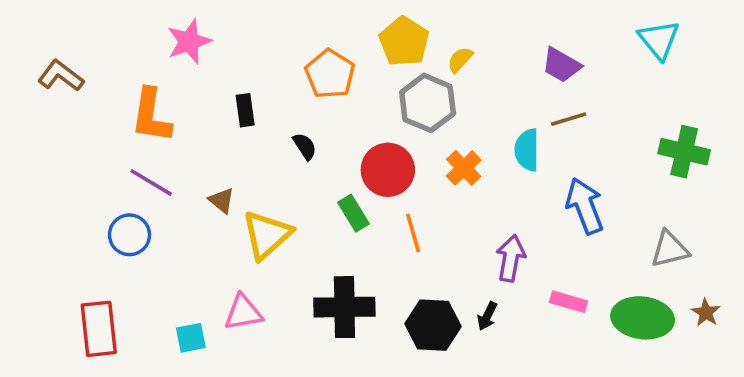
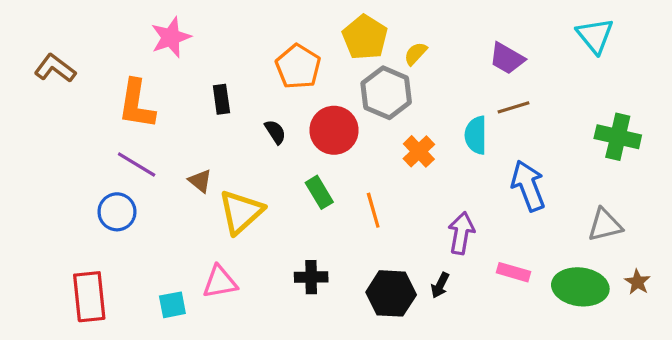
red circle: (388, 170) -> (334, 130), moved
black cross: (344, 307) -> (311, 277), size x0.6

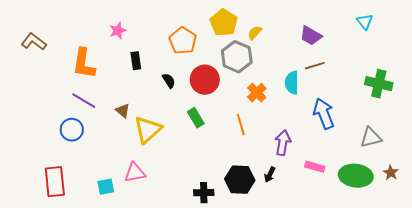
cyan triangle: (595, 36) -> (365, 22), size x0.7
pink star: (171, 37) -> (118, 31), moved, size x0.7
orange line: (373, 210) -> (241, 125), moved
black cross: (311, 277) -> (204, 193), moved

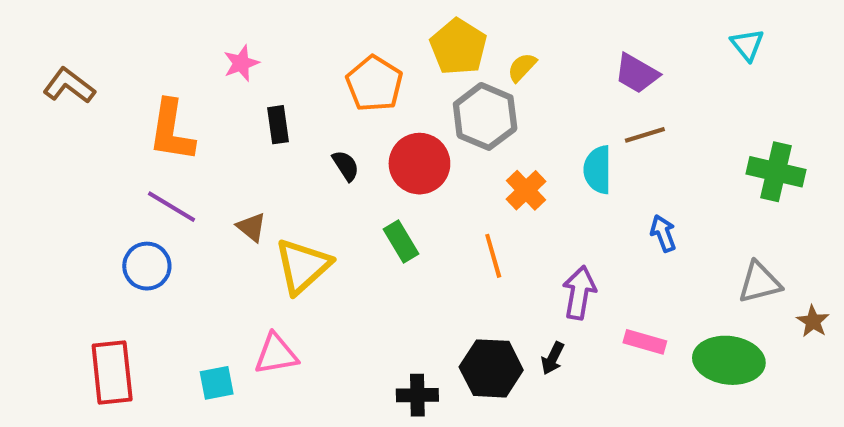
blue arrow: (324, 114) -> (663, 233), size x0.6
brown star: (391, 173) -> (813, 321), moved

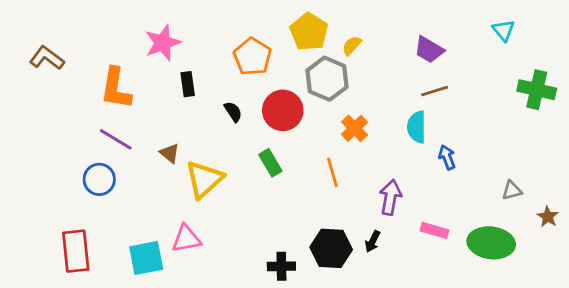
pink star: (241, 63) -> (163, 43), size x1.5
cyan semicircle: (598, 170) -> (417, 127), moved
green cross: (776, 172) -> (537, 90), moved
gray triangle: (760, 282) -> (512, 190), size x0.7
cyan square: (217, 383) -> (146, 258), size x1.5

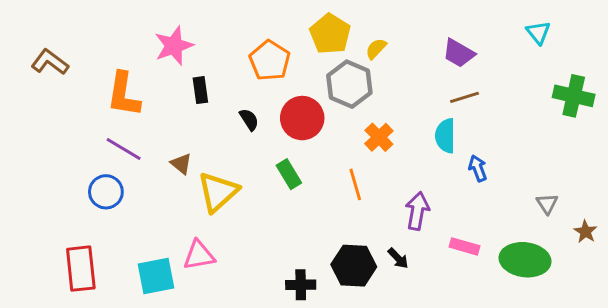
gray triangle: (512, 190) -> (547, 204), turned -50
black arrow: (372, 241) -> (398, 258), turned -70

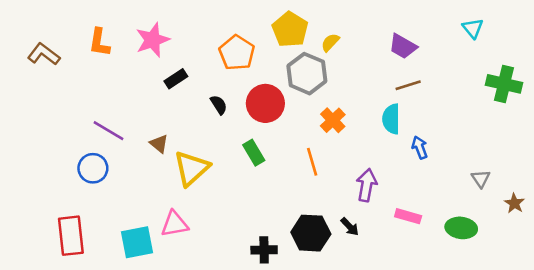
black rectangle: (200, 90) -> (176, 79), turned 65
orange L-shape: (124, 94) -> (99, 42), moved, size x0.7
green ellipse: (525, 260) -> (461, 228), size x0.7

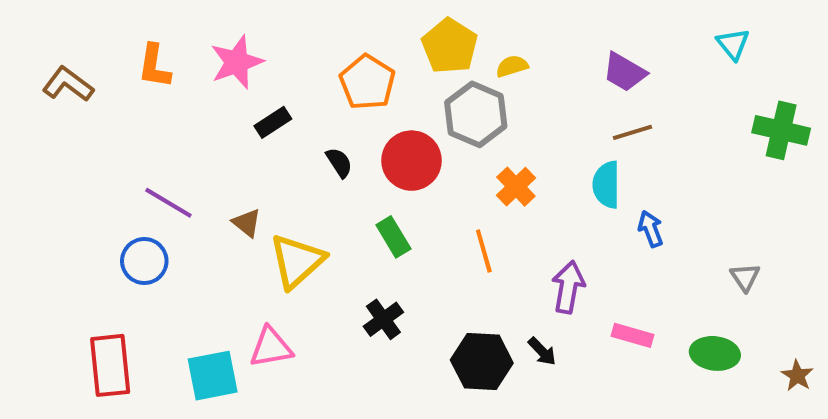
yellow semicircle: (330, 42) -> (512, 66), turned 30
brown star: (514, 203) -> (797, 376), moved
black cross: (264, 250) -> (383, 319), moved, turned -35

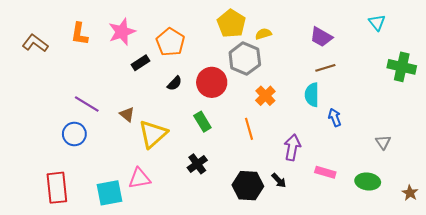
orange pentagon: (367, 82) -> (170, 42), moved
black semicircle: (339, 163) -> (175, 83), turned 77

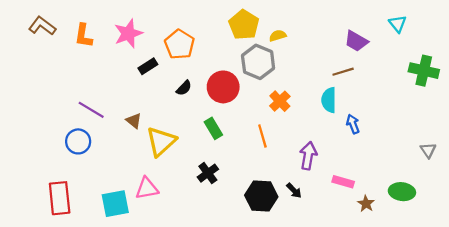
purple trapezoid: (321, 37) -> (356, 41), moved
brown L-shape: (35, 43) -> (42, 26), moved
gray triangle: (383, 142) -> (428, 150), moved
green ellipse: (368, 181) -> (402, 192), moved
brown star: (410, 193) -> (366, 204), moved

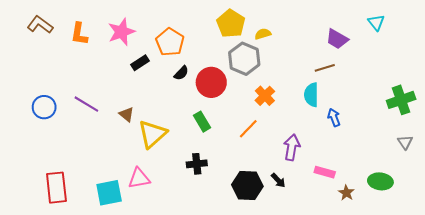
green cross: (424, 71) -> (401, 100), moved, turned -32
black semicircle: (184, 88) -> (181, 73), moved
orange line: (262, 136) -> (248, 129), turned 60
blue circle: (78, 141) -> (44, 107), moved
black cross: (208, 173) -> (197, 164), turned 30

